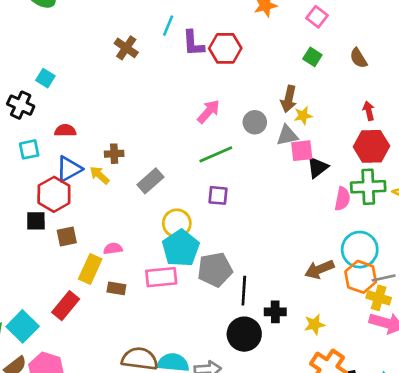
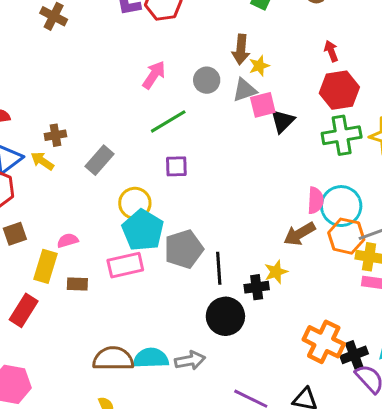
pink semicircle: (342, 199) -> (315, 200), moved
yellow star: (315, 324) -> (276, 272), moved

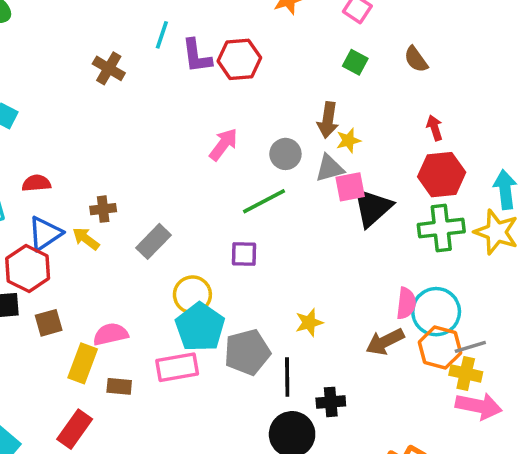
green line: (168, 121) -> (264, 201), moved
black triangle: (283, 121) -> (373, 207), size x1.4
pink semicircle: (68, 240) -> (111, 334), size x1.4
yellow star: (276, 272) -> (309, 323), moved
red rectangle: (24, 310) -> (75, 429), moved

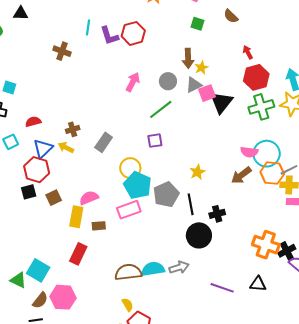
pink semicircle: (406, 303) -> (249, 152), turned 102

